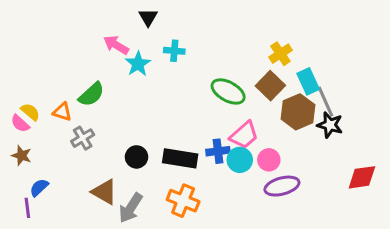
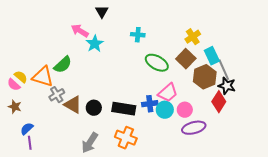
cyan cross: (174, 51) -> (138, 35), moved
orange triangle: (62, 112) -> (43, 77), size x1.6
red diamond: (362, 177) -> (219, 102), moved, turned -50
brown triangle: (104, 192) -> (73, 105), moved
purple line: (27, 208) -> (30, 143), moved

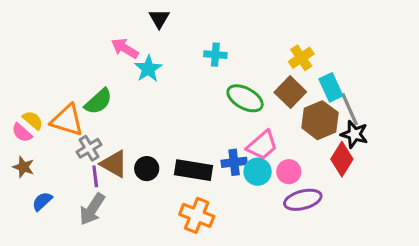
purple line: (30, 143) -> (95, 176), moved
gray arrow: (90, 143) -> (92, 209), moved

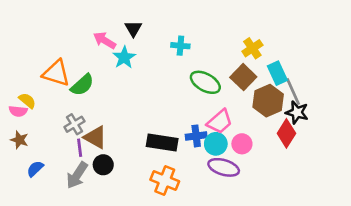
black triangle: (159, 19) -> (133, 29), moved
orange triangle: (67, 120) -> (56, 73), moved
pink semicircle: (22, 133) -> (18, 111), turned -36
black circle: (147, 169) -> (103, 165), moved
purple ellipse: (303, 200) -> (224, 167), moved, turned 32

